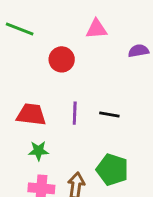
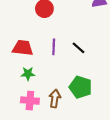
black line: (109, 115) -> (78, 48), turned 32

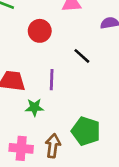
black line: (78, 48) -> (82, 56), moved
green star: (28, 74) -> (34, 107), moved

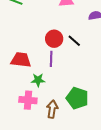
red circle: (40, 31) -> (54, 39), moved
pink cross: (21, 148) -> (28, 100), moved

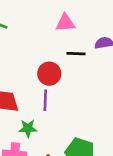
black line: (74, 41) -> (76, 54), moved, turned -40

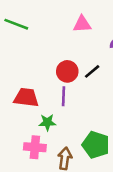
black line: (76, 54) -> (92, 71), moved, turned -42

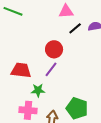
black line: (92, 71) -> (75, 28), moved
purple line: (64, 96) -> (51, 69), turned 35

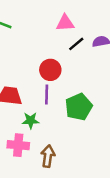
purple line: (51, 69) -> (47, 95), turned -35
green pentagon: (77, 108) -> (79, 107), moved, turned 30

